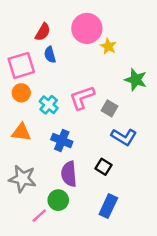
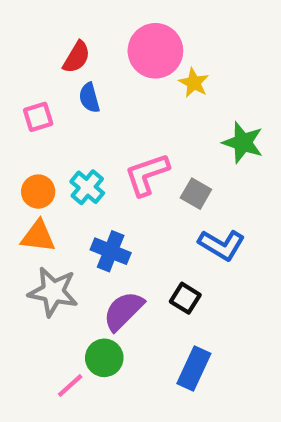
pink square: (21, 65) -> (38, 117), size x0.6
orange circle: (21, 93) -> (38, 192), moved
purple semicircle: (69, 174) -> (123, 311), turned 50
gray star: (22, 179) -> (53, 292), moved

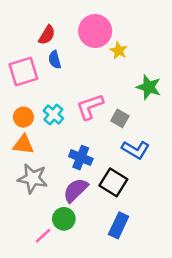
pink square: (38, 117) -> (23, 71), size x1.6
blue cross: (111, 251) -> (81, 158), moved
black square: (185, 298) -> (113, 182), size x1.5

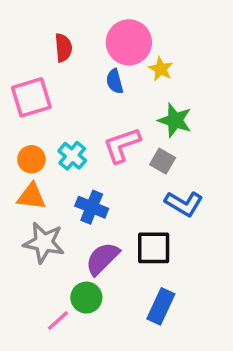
red semicircle: (47, 35) -> (63, 48), turned -36
blue semicircle: (55, 60) -> (115, 81), moved
green star: (149, 87) -> (175, 120), moved
blue cross: (81, 158) -> (92, 207), moved
black square: (113, 182) -> (154, 248), turned -32

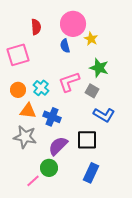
orange triangle: (31, 197) -> (28, 111), moved

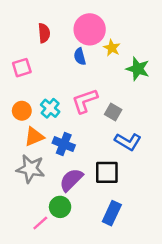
pink square: (18, 55) -> (22, 68), size x0.7
green star: (99, 68) -> (138, 69), moved
orange triangle: (28, 111) -> (34, 137), turned -30

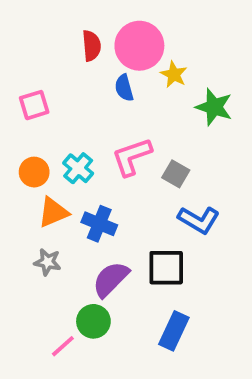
red semicircle: (44, 33) -> (92, 46), moved
gray star: (30, 169) -> (48, 262), size x0.6

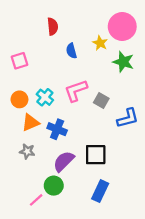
pink circle: (139, 46) -> (122, 27), moved
blue L-shape: (199, 220) -> (128, 118), moved, turned -45

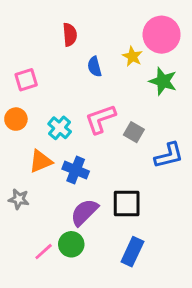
orange circle: (19, 99) -> (16, 119), moved
gray star: (27, 151) -> (19, 199), moved
pink line: (36, 200) -> (44, 252), moved

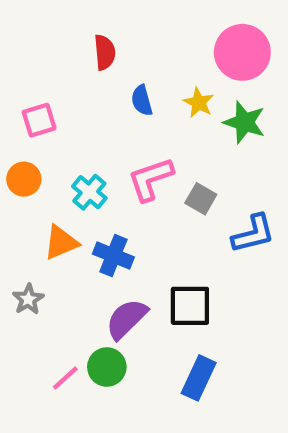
yellow star: (132, 56) -> (199, 103), moved
gray star: (19, 199) -> (28, 299), turned 30

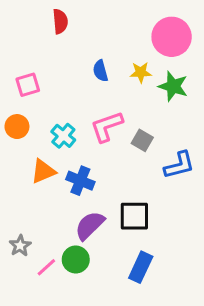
red semicircle: (105, 52) -> (60, 21), moved
yellow star: (199, 103) -> (141, 72), turned -30
gray star: (28, 299) -> (20, 246), moved

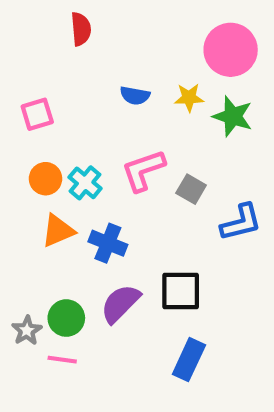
blue semicircle: (100, 71) -> (135, 96), turned -65
orange circle: (17, 127) -> (46, 179), moved
green circle: (76, 259) -> (66, 318), moved
pink line: (46, 267) -> (62, 360), turned 50

